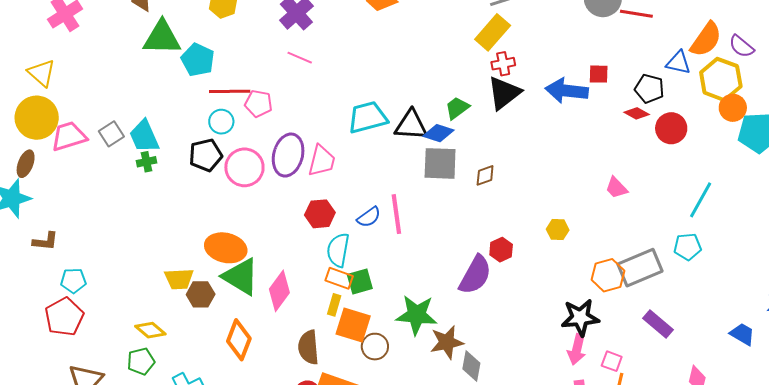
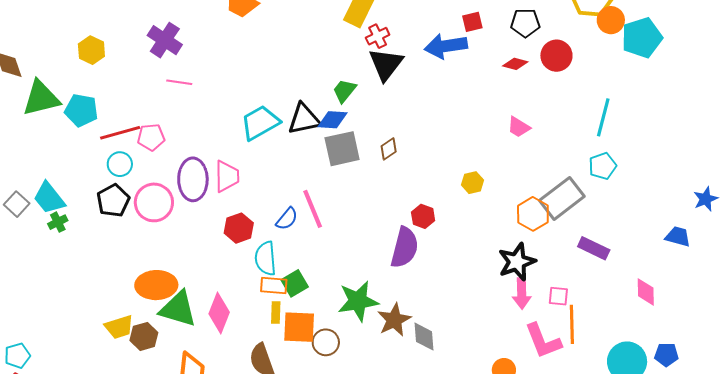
red diamond: (637, 113) -> (515, 64), moved

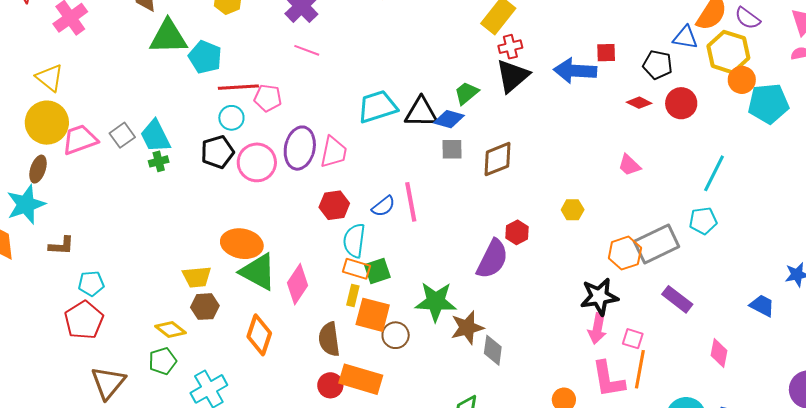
gray square: (342, 149) -> (452, 149), size x0.6
brown diamond: (389, 149) -> (497, 159), size x1.6
brown hexagon: (144, 336) -> (205, 307), moved

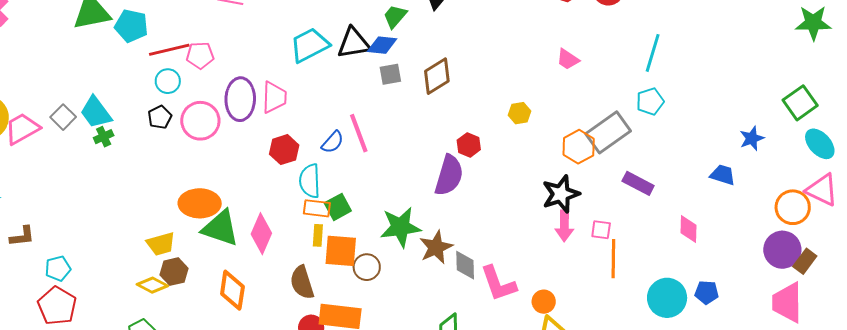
black pentagon: (217, 152) -> (160, 117), size x0.7
yellow diamond: (170, 329) -> (152, 285), moved
pink L-shape: (608, 379) -> (498, 284), moved

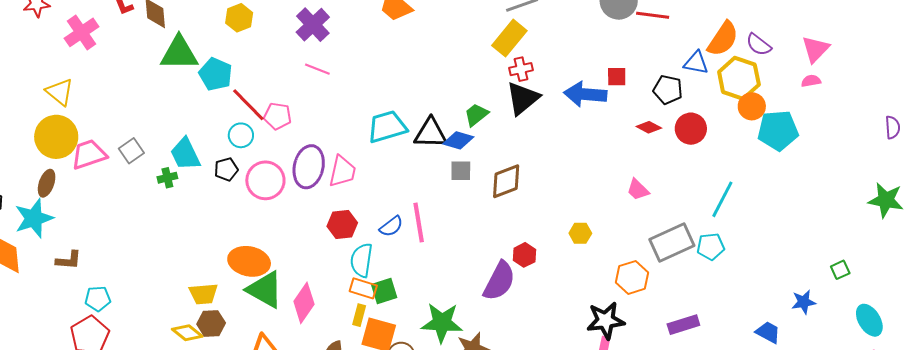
red line: (169, 50) -> (248, 105), turned 48
green square: (800, 103) -> (840, 270), moved, size x0.6
cyan trapezoid: (96, 112) -> (185, 154), moved
gray rectangle: (608, 132) -> (672, 242), moved
purple rectangle: (638, 183) -> (683, 325), turned -56

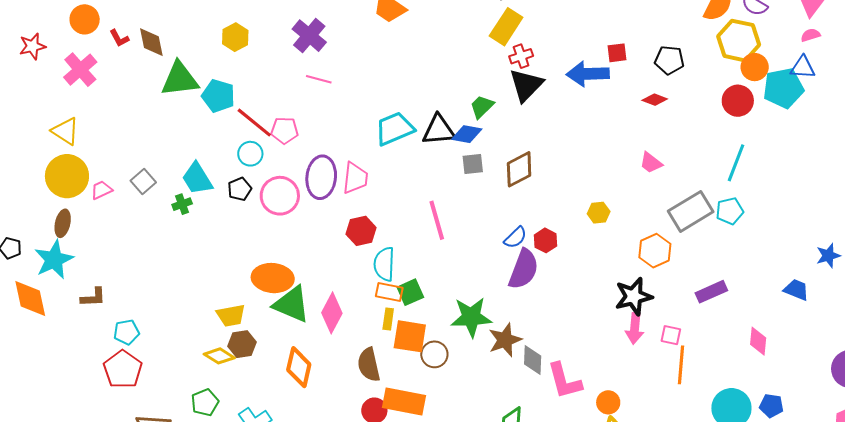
blue triangle: (696, 63) -> (803, 67), moved
red circle: (691, 129) -> (738, 101), moved
pink trapezoid: (89, 154) -> (101, 190), size x0.6
blue semicircle: (391, 226) -> (515, 238), moved

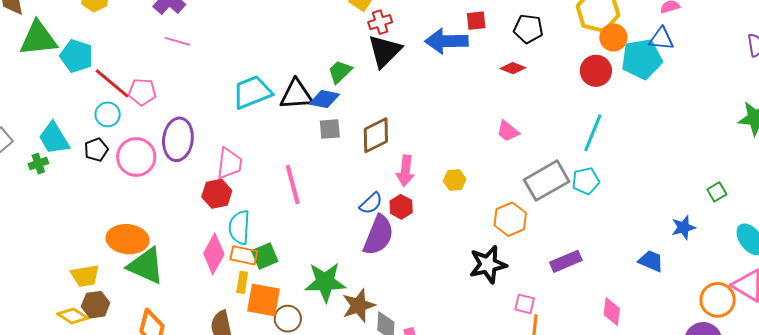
pink trapezoid: (355, 178) -> (229, 164), moved
pink diamond: (332, 313) -> (214, 254), moved
pink arrow: (635, 328) -> (405, 171), moved

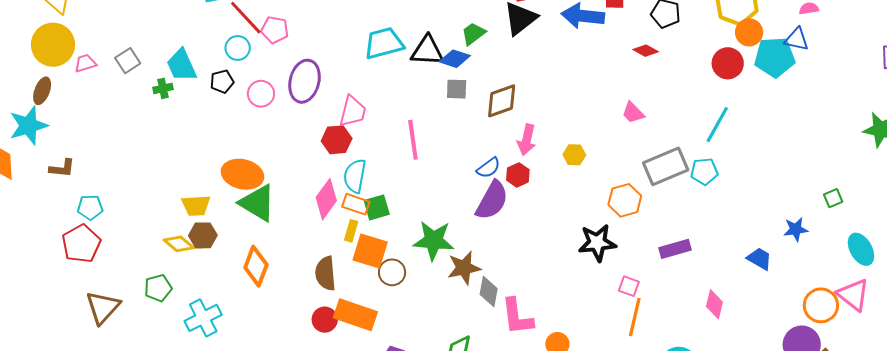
pink circle: (136, 157) -> (261, 94), size x0.7

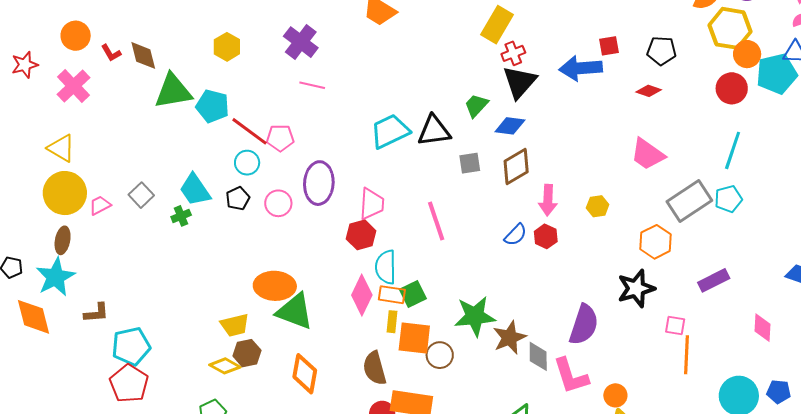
blue diamond: (455, 59) -> (510, 126), moved
pink trapezoid: (633, 113) -> (648, 154), size x1.5
purple semicircle: (492, 200) -> (584, 325), moved
cyan pentagon: (90, 207) -> (131, 346), size x1.5

